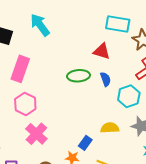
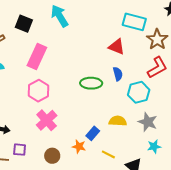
green ellipse: (78, 76) -> (91, 83), moved

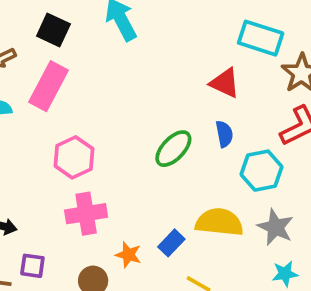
pink rectangle: (37, 56) -> (49, 86), moved
green ellipse: (91, 83) -> (173, 149), turned -50
pink cross: (47, 120) -> (86, 214), turned 30
yellow semicircle: (118, 121) -> (219, 222), size x1.4
orange star: (79, 146) -> (128, 255), moved

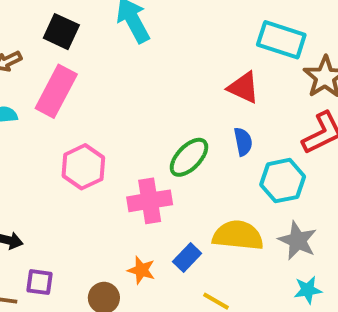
pink cross: (86, 214) -> (150, 201), moved

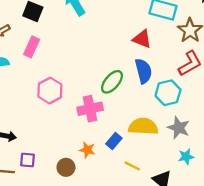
pink rectangle: (56, 91) -> (32, 47), size x0.7
blue semicircle: (243, 142) -> (143, 71), size x1.5

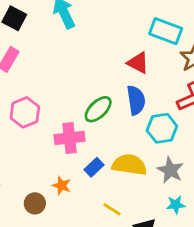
blue rectangle: (114, 141) -> (94, 167), moved

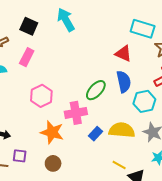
orange star: (62, 186) -> (52, 132), moved, size x1.6
yellow line: (112, 209) -> (119, 165), moved

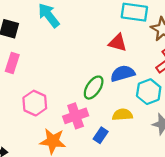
blue semicircle: (124, 82) -> (123, 73), turned -85
yellow semicircle: (122, 130) -> (122, 115), moved, size x0.7

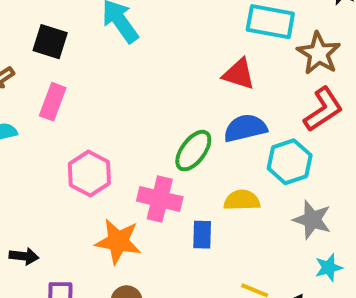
pink cross: (76, 116) -> (160, 199), turned 30
blue rectangle: (101, 135) -> (202, 235), turned -35

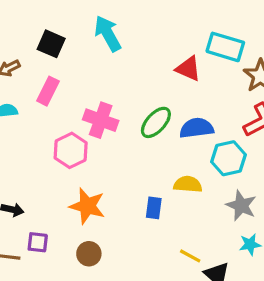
red triangle: (239, 74) -> (188, 69), moved
green ellipse: (193, 151) -> (156, 122), moved
pink cross: (160, 199) -> (101, 120), moved

